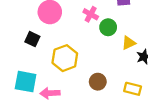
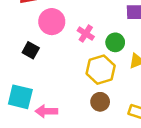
pink cross: (91, 14) -> (86, 34), moved
yellow hexagon: (65, 58) -> (101, 70), moved

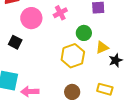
pink cross: (86, 34) -> (60, 13), moved, turned 32
brown circle: (100, 102) -> (72, 92), moved

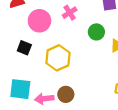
yellow hexagon: (73, 56) -> (58, 58), moved
brown circle: (72, 92) -> (66, 94), moved

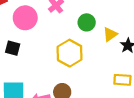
yellow hexagon: (58, 58) -> (70, 53), moved

